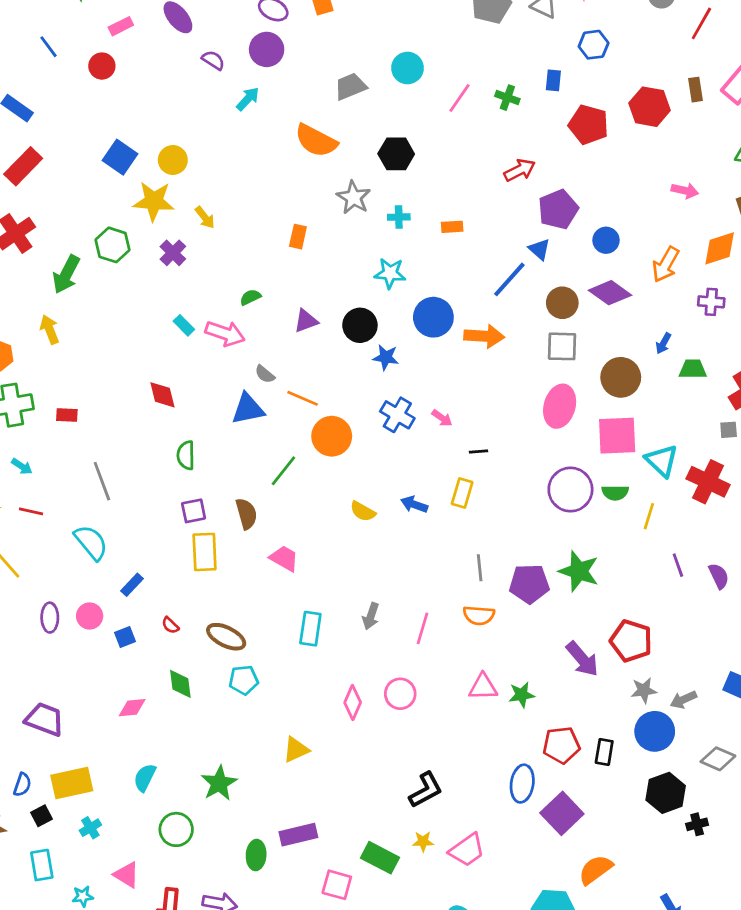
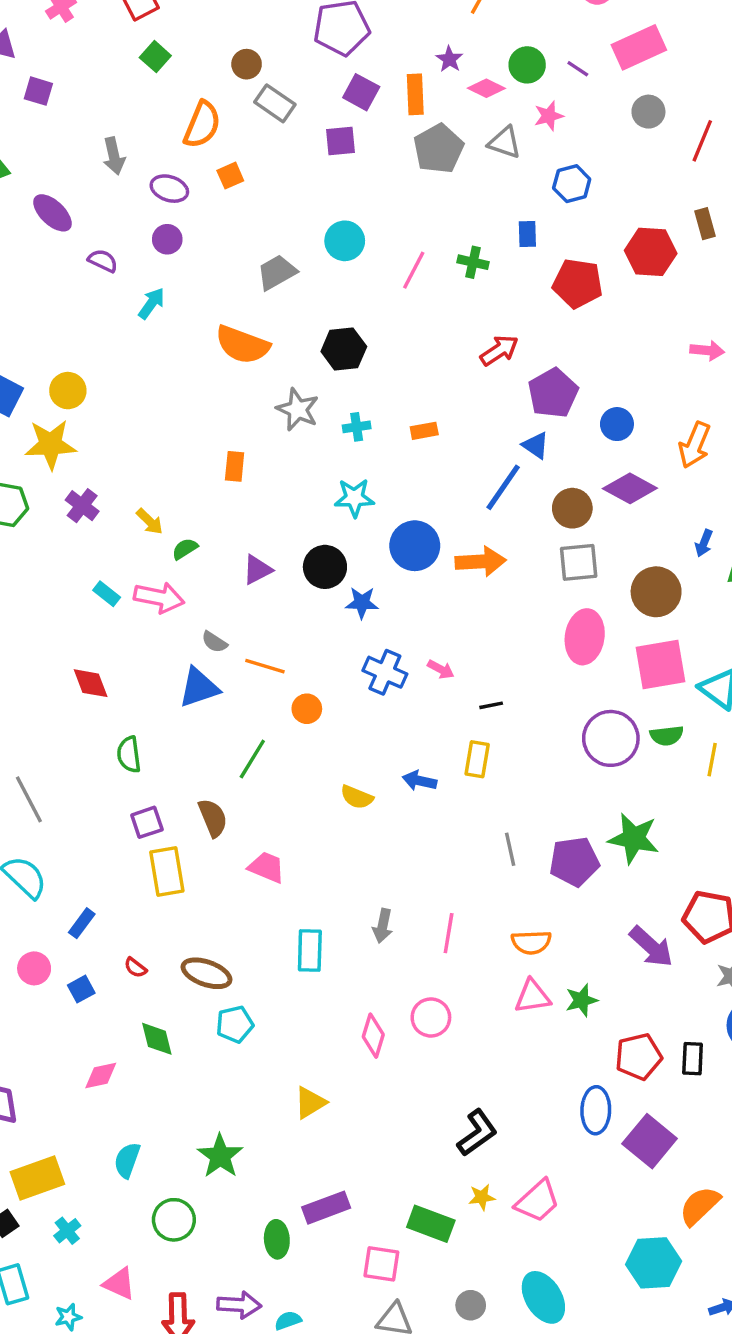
purple circle: (267, 49) -> (167, 239), size x0.7
yellow arrow: (205, 217) -> (150, 521), moved
orange circle: (332, 436) -> (307, 709), size x0.6
orange semicircle: (479, 615) -> (531, 942), moved

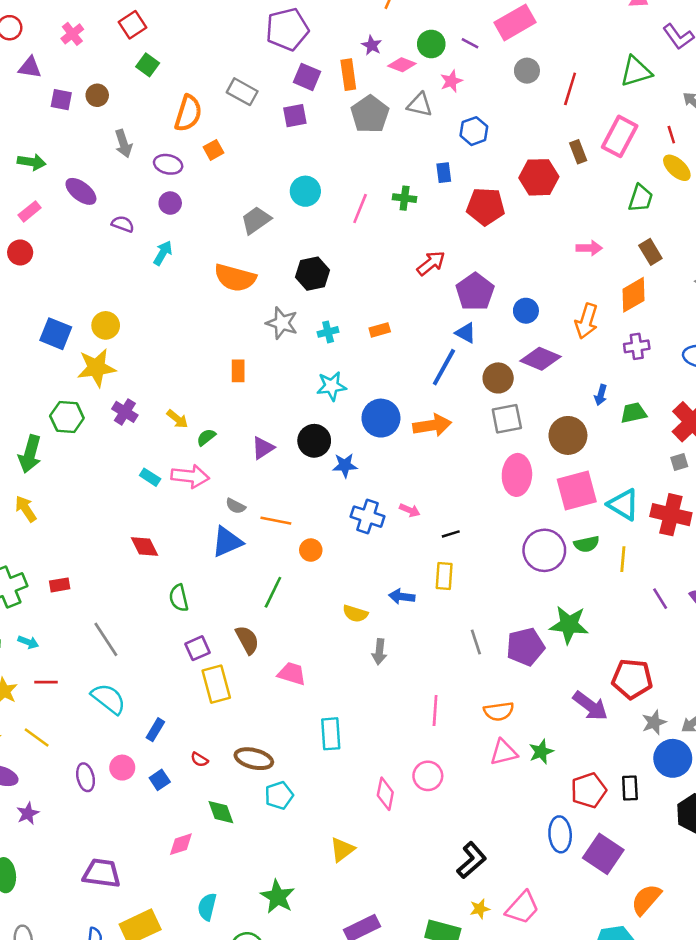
brown circle: (247, 64) -> (97, 95), moved
gray arrow: (383, 926) -> (379, 652), moved

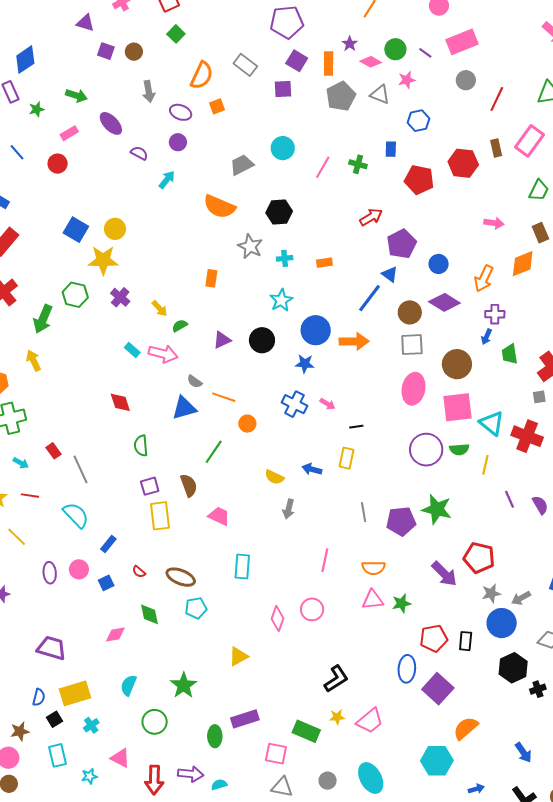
purple cross: (637, 346) -> (495, 314), moved
cyan star: (331, 386) -> (281, 300), turned -30
green trapezoid: (633, 413) -> (510, 354), turned -95
blue star: (345, 465) -> (305, 364), moved
red rectangle: (60, 585) -> (53, 451), moved, turned 56

